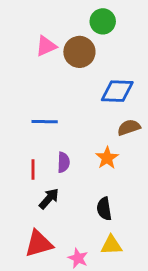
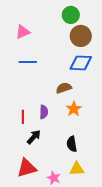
pink triangle: (46, 46) -> (23, 32), moved
brown circle: (79, 52) -> (81, 36), moved
blue line: (45, 122) -> (28, 62), moved
brown semicircle: (129, 127) -> (64, 88), moved

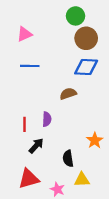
orange star: (74, 109) -> (95, 140), moved
black semicircle: (72, 144) -> (68, 158), moved

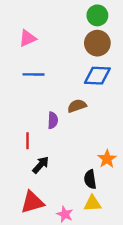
green circle: (76, 16) -> (97, 15), moved
purple semicircle: (47, 119) -> (53, 120), moved
black semicircle: (68, 158) -> (90, 179), moved

